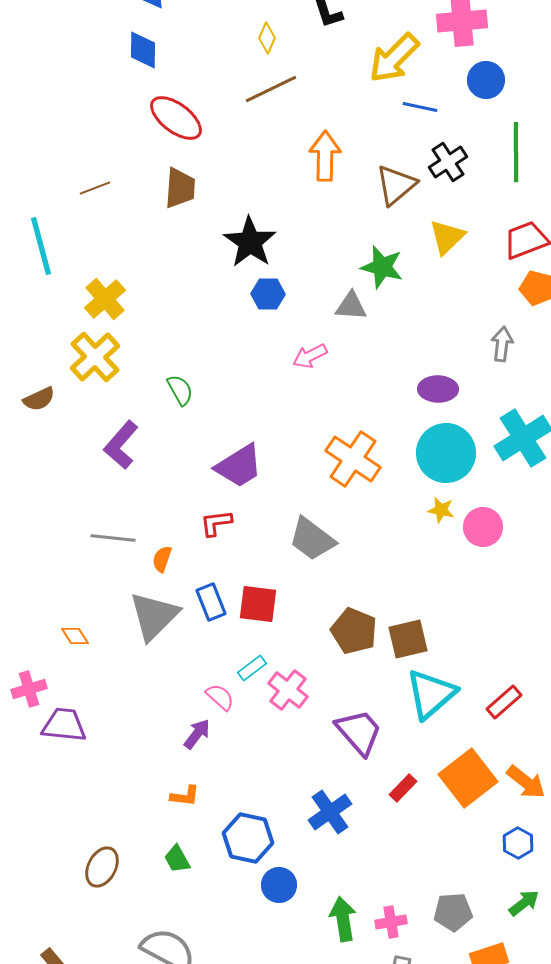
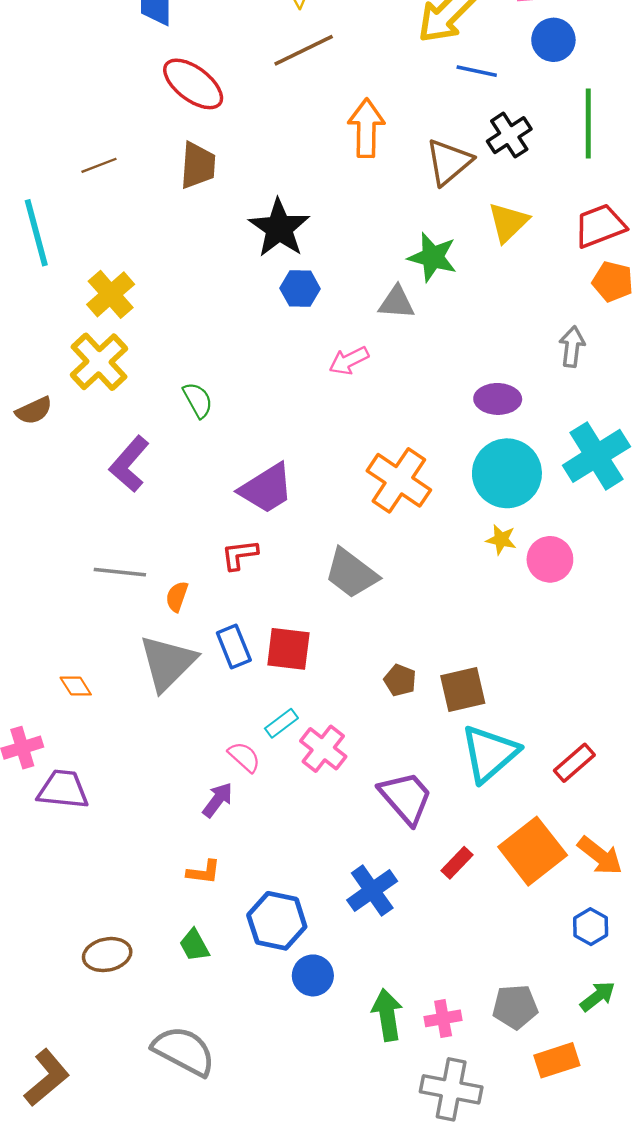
brown pentagon: (354, 631) -> (400, 680), size x0.6
brown ellipse: (102, 867) -> (107, 955), turned 51

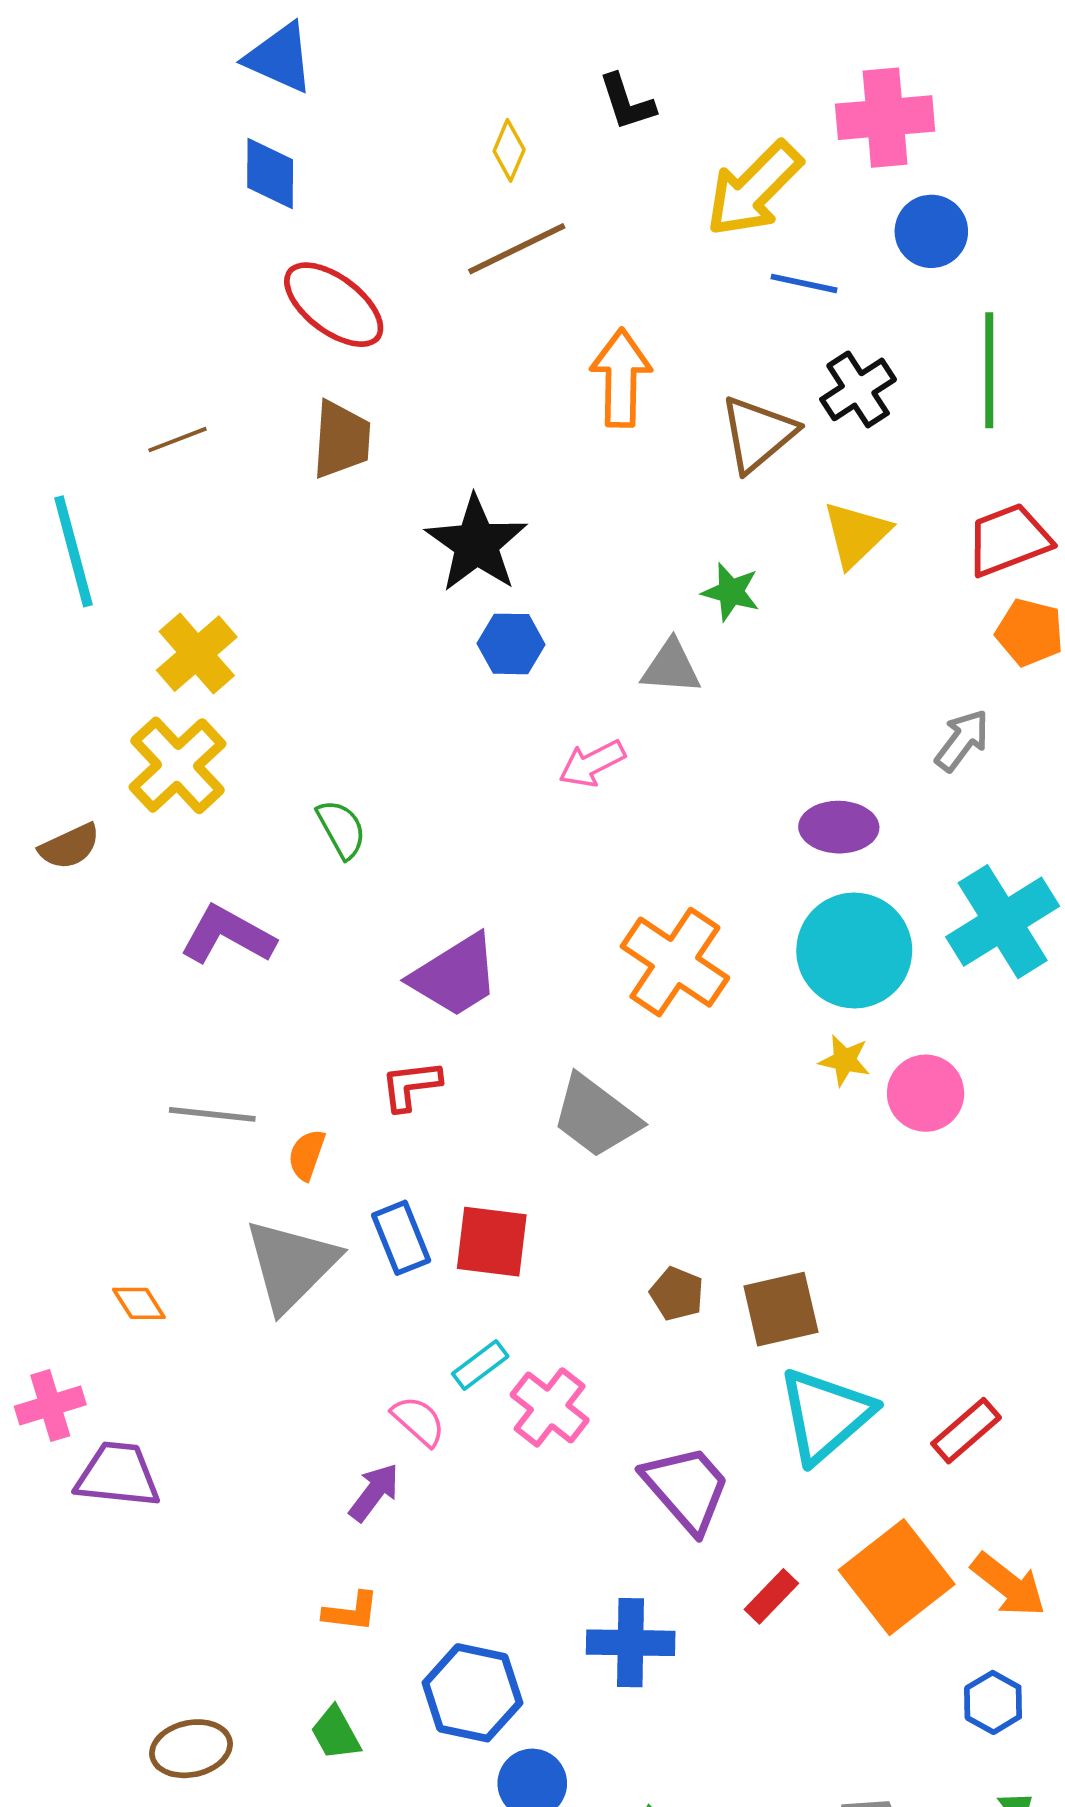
green star: (433, 257) -> (731, 592), size x0.7
gray arrow: (572, 347) -> (962, 740), turned 30
purple L-shape: (129, 464) -> (228, 935), turned 78
blue cross: (372, 891) -> (631, 1643), turned 36

